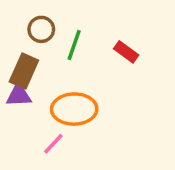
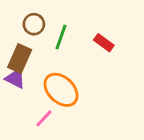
purple triangle: (19, 95) -> (15, 78), turned 30
orange ellipse: (74, 109) -> (61, 90), turned 44

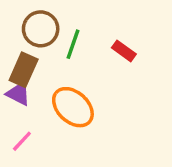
brown circle: (34, 24) -> (41, 29), size x1.4
pink line: (44, 118) -> (22, 141), moved

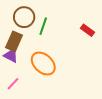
red rectangle: (124, 51) -> (88, 30), moved

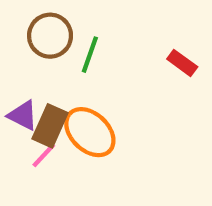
brown rectangle: (14, 41) -> (50, 126), moved
pink line: (13, 84) -> (44, 155), moved

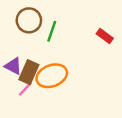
orange ellipse: (90, 132) -> (52, 76), turned -64

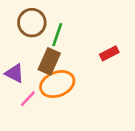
red rectangle: (105, 36) -> (109, 53), moved, turned -63
brown rectangle: (29, 72) -> (49, 61), moved

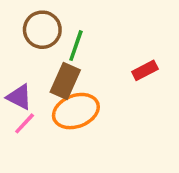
pink line: (28, 99) -> (25, 123), moved

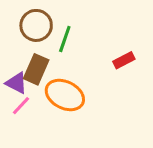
brown rectangle: (65, 81) -> (36, 69), moved
orange ellipse: (76, 111) -> (65, 95), turned 48

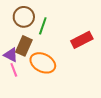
red rectangle: (124, 60) -> (82, 40), size x1.5
pink line: (21, 106) -> (14, 70), turned -64

